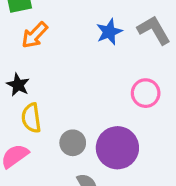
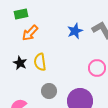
yellow semicircle: (31, 118) -> (40, 62), moved
gray circle: (73, 143) -> (49, 91), moved

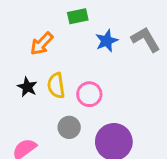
green rectangle: (21, 14) -> (78, 16), moved
pink circle: (97, 68) -> (89, 94), moved

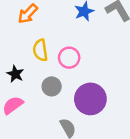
black star: (27, 87) -> (15, 74), moved

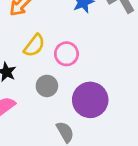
yellow semicircle: (40, 50) -> (34, 45), turned -135

